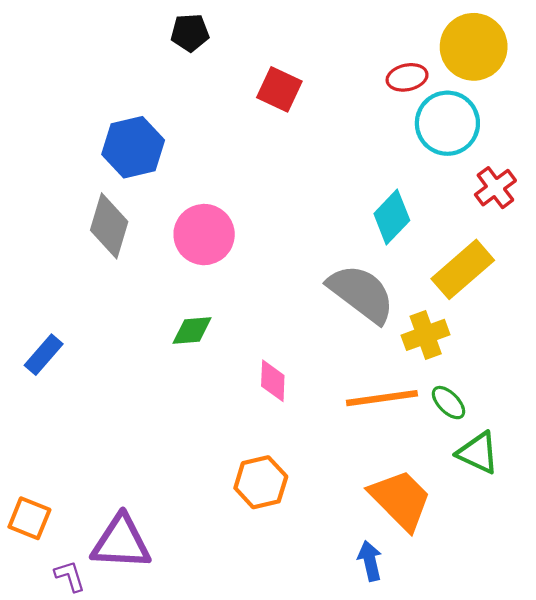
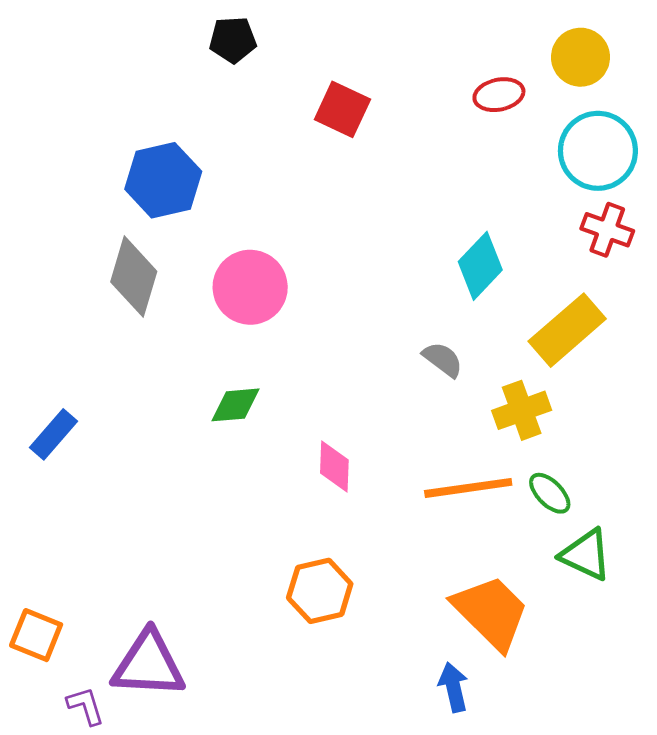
yellow circle: (474, 47) -> (581, 57), size x0.7
cyan circle: (447, 123) -> (598, 151), moved
red cross: (495, 188) -> (607, 230), turned -33
gray semicircle: (361, 293) -> (443, 359), size x0.5

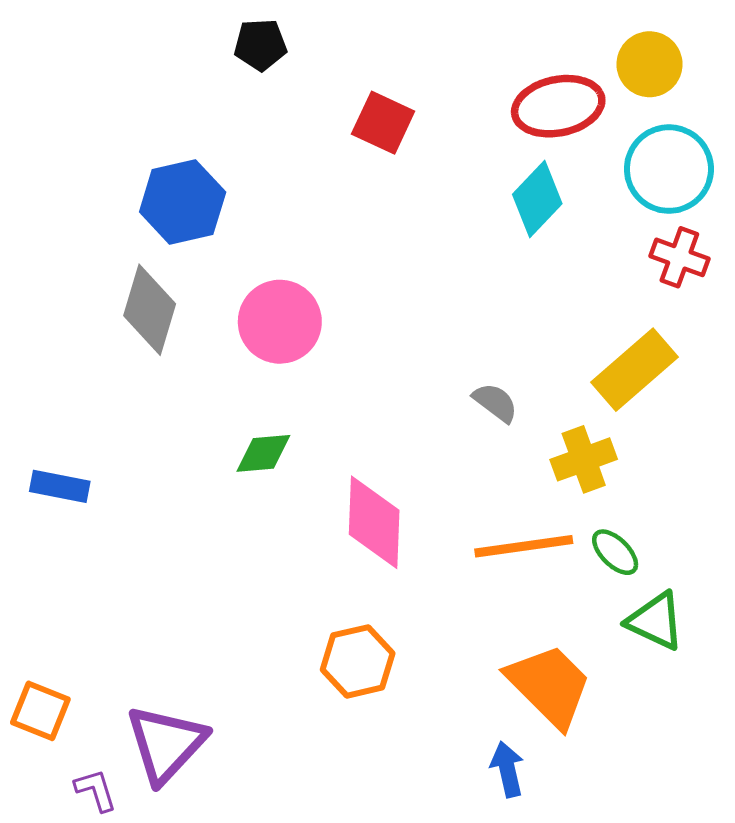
red ellipse: (499, 95) -> (558, 106), size x1.6
cyan diamond: (480, 266) -> (537, 199), moved
blue rectangle: (54, 434) -> (60, 486), turned 60
pink diamond: (334, 466) -> (374, 522), size x1.6
purple triangle: (148, 664) -> (166, 744), turned -50

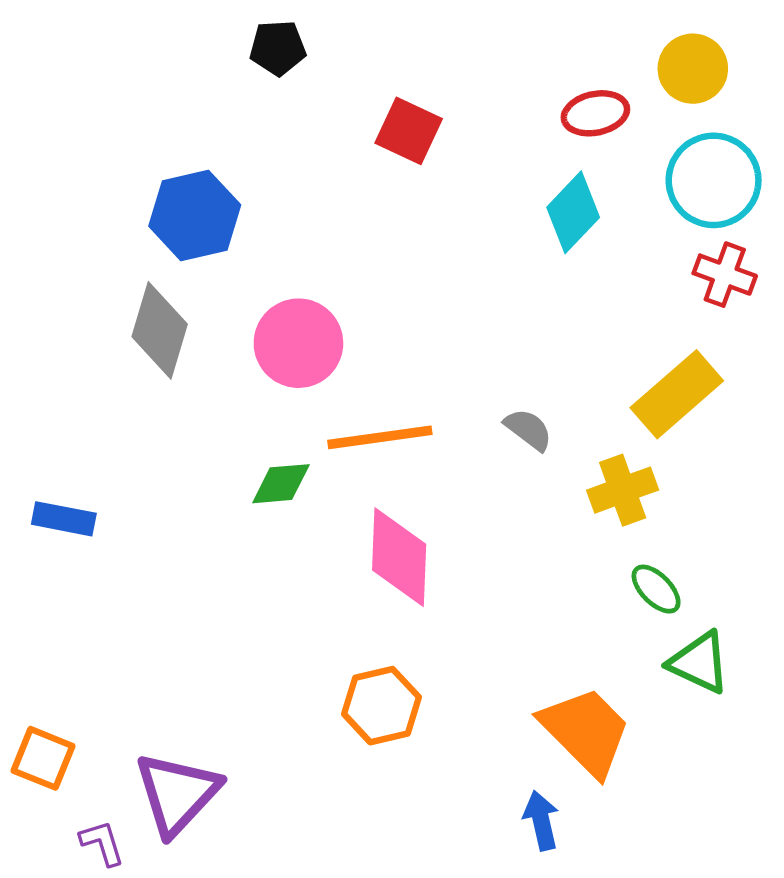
red ellipse: (558, 106) -> (595, 113), size x0.7
orange line: (524, 546) -> (380, 437), moved

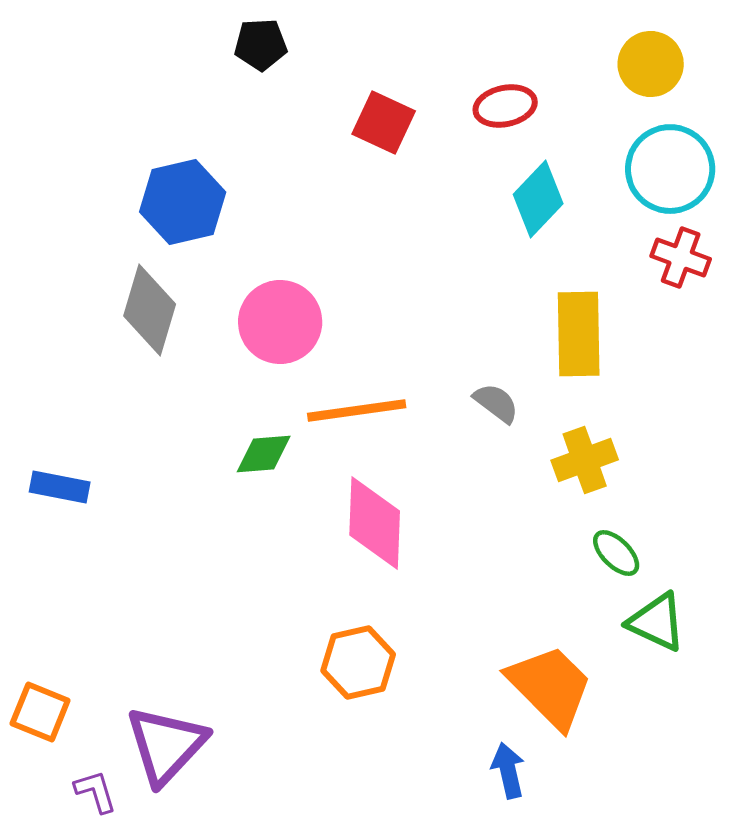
red ellipse: (595, 113) -> (505, 106), moved
yellow rectangle: (677, 394) -> (579, 334), moved, turned -50

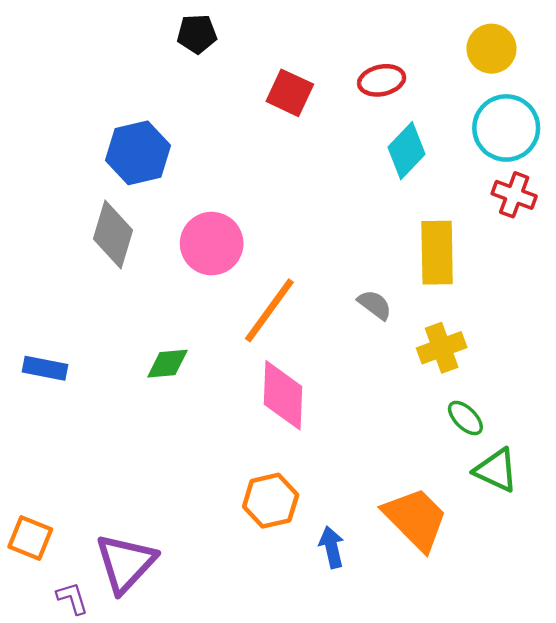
orange line: (357, 410) -> (269, 310), turned -46
green diamond: (264, 454) -> (167, 364), moved
blue arrow: (508, 770) -> (332, 547), moved

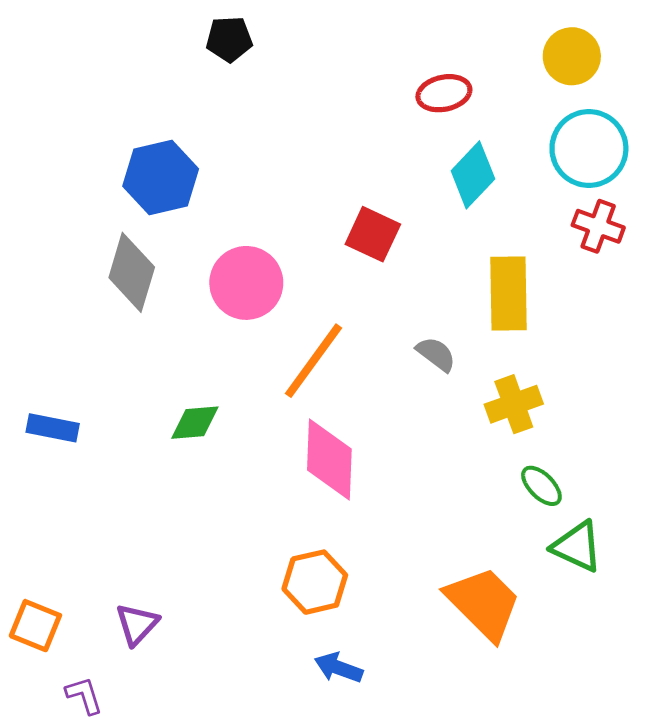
red square: (290, 93) -> (373, 234), moved
blue arrow: (332, 547) -> (339, 668), moved, turned -57
purple triangle: (126, 563) -> (137, 624), moved, size x0.6

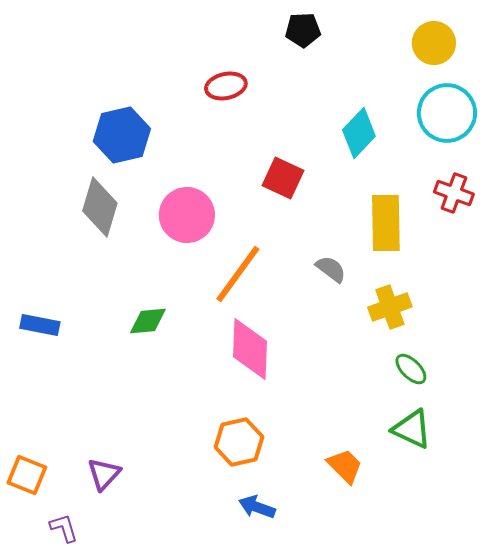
black pentagon: (229, 39) -> (303, 30), moved
red ellipse: (444, 93) -> (226, 86), moved
red cross: (598, 226) -> (454, 193), moved
green triangle: (577, 546) -> (412, 429), moved
orange trapezoid: (483, 603) -> (345, 466), moved, size x0.6

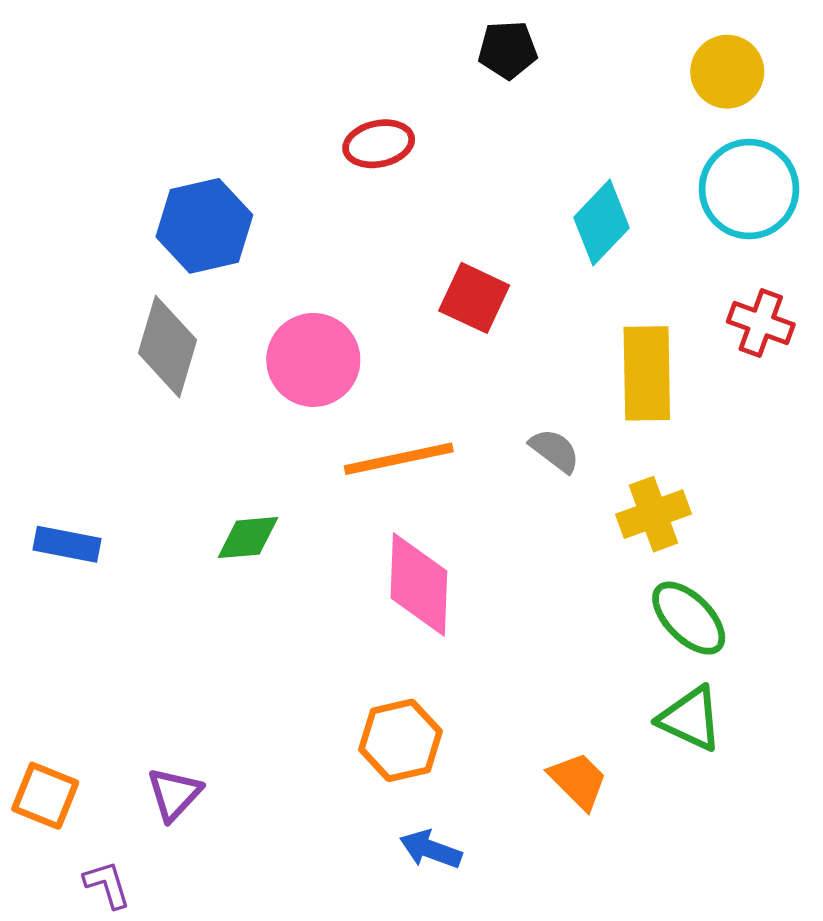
orange line: (238, 274) -> (399, 459), turned 42
green ellipse: (411, 369) -> (689, 618), size x1.4

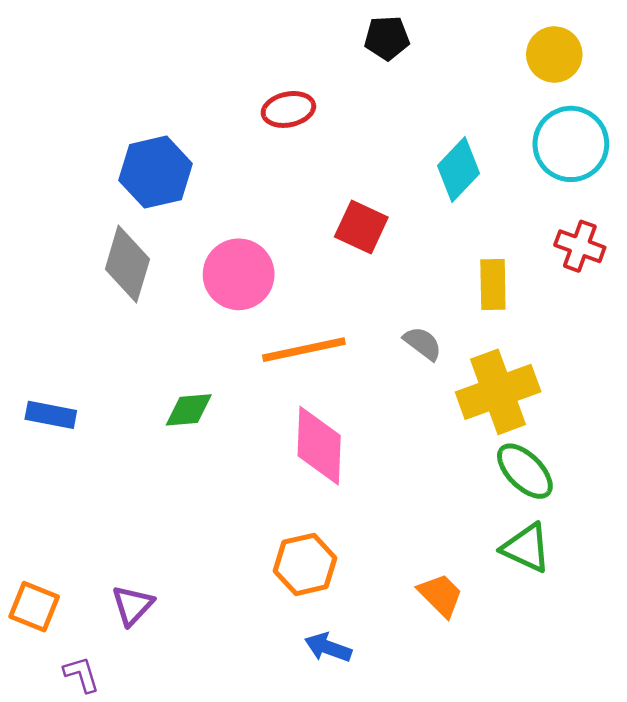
yellow rectangle: (647, 373) -> (493, 285), size x0.7
yellow cross: (654, 514) -> (498, 392), size x1.5

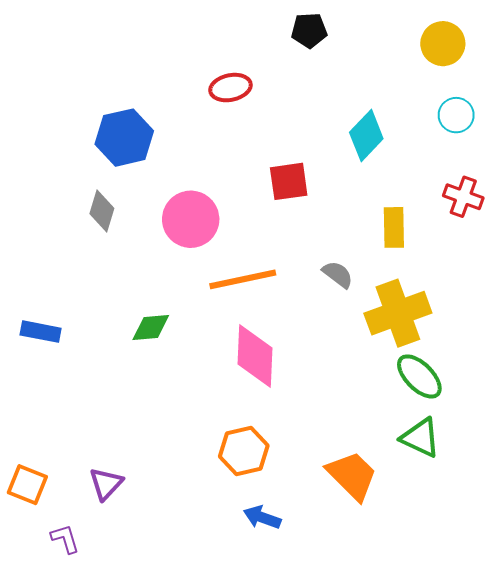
cyan circle: (571, 144) -> (456, 115), size x0.6
red square: (361, 227) -> (289, 181), turned -33
gray diamond: (127, 264) -> (102, 211), size x0.7
orange trapezoid: (441, 595) -> (352, 476), size x1.4

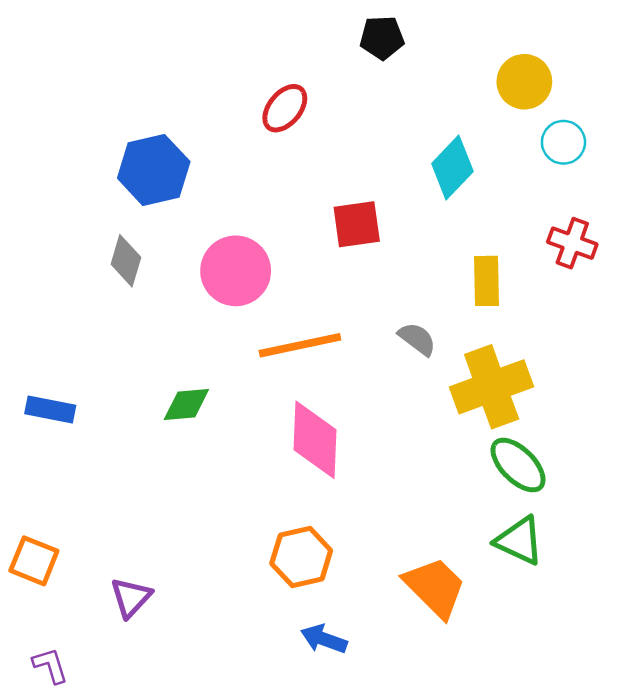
yellow circle: (443, 44) -> (524, 82), moved
red ellipse: (230, 88) -> (285, 108), turned -39
orange square: (27, 485) -> (34, 561), moved
purple L-shape: (65, 539) -> (50, 665), moved

